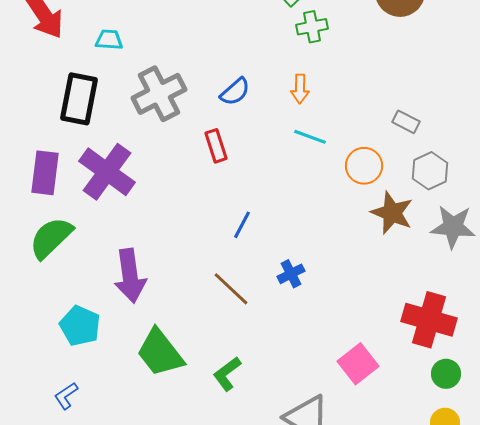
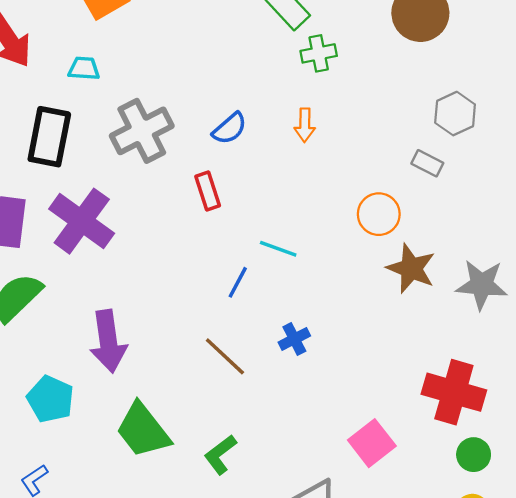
cyan line: (310, 137) -> (278, 249), moved
gray hexagon: (430, 171) -> (455, 114), moved

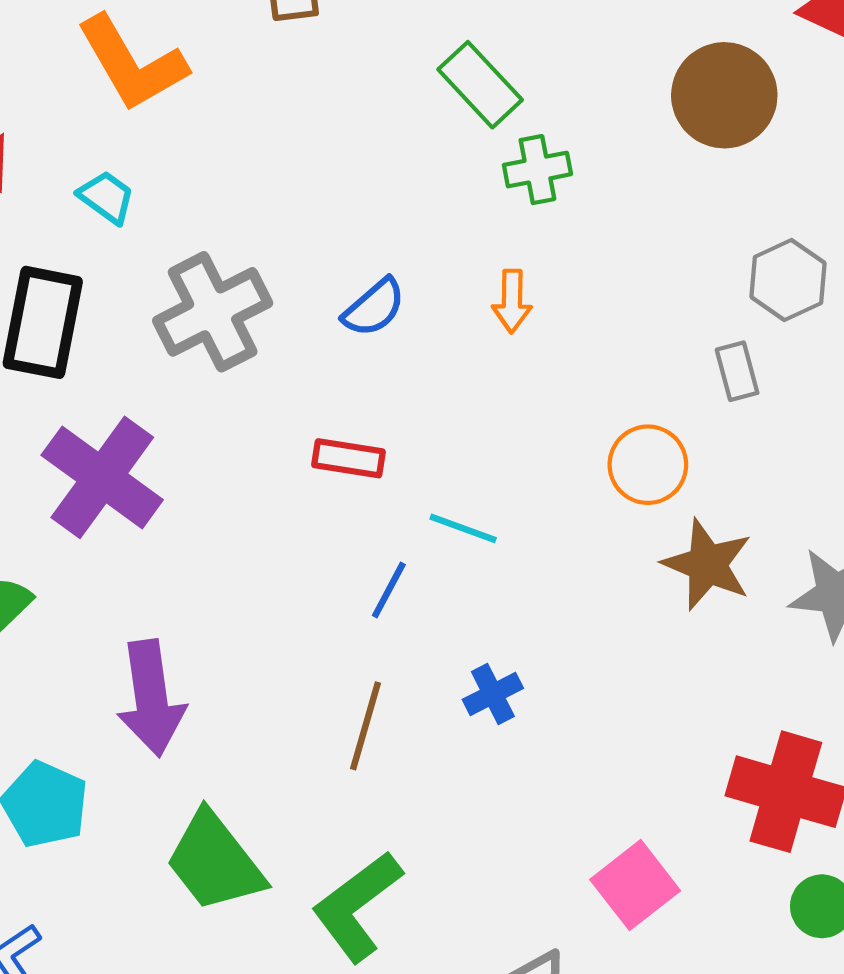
cyan trapezoid: (84, 68) -> (106, 197), turned 32
gray rectangle: (427, 163) -> (737, 371), turned 48
red rectangle: (208, 191) -> (348, 458), moved, turned -63
brown line: (225, 356) -> (365, 726), turned 63
green L-shape: (220, 455) -> (357, 906), size x1.5

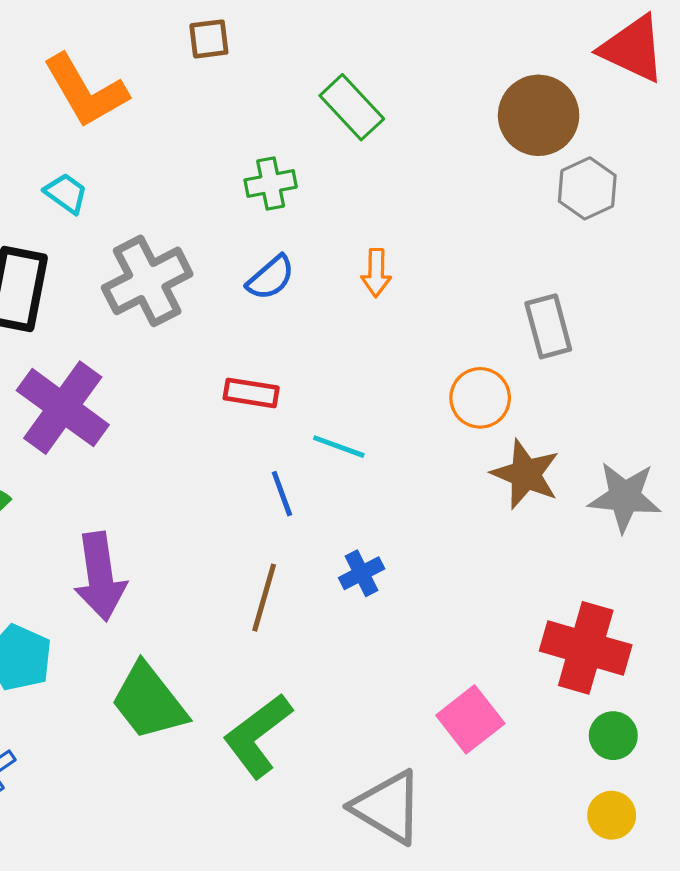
green cross: (537, 170) -> (271, 184), moved
gray hexagon: (788, 280) -> (587, 188), moved
gray rectangle: (737, 371) -> (548, 326), size x1.4
blue line: (389, 590) -> (282, 494), turned -48

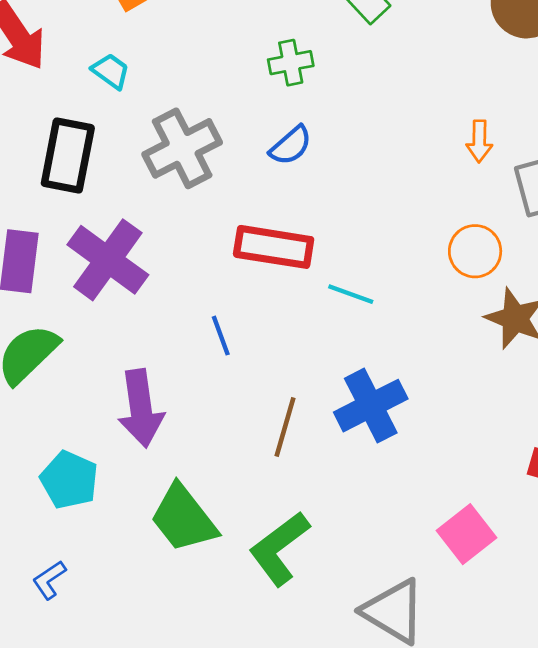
orange arrow: (376, 273) -> (479, 141), moved
red rectangle: (251, 393) -> (274, 247), size x1.6
blue line: (282, 494) -> (221, 336), moved
blue cross: (362, 573) -> (371, 406), size x1.8

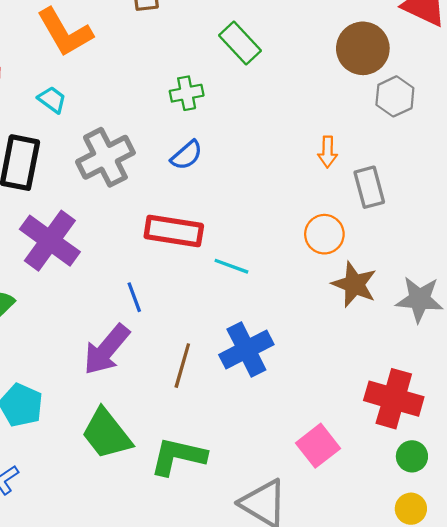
purple arrow: (141, 408) -> (106, 350), moved, turned 48
green L-shape: (279, 548) -> (178, 456), turned 50

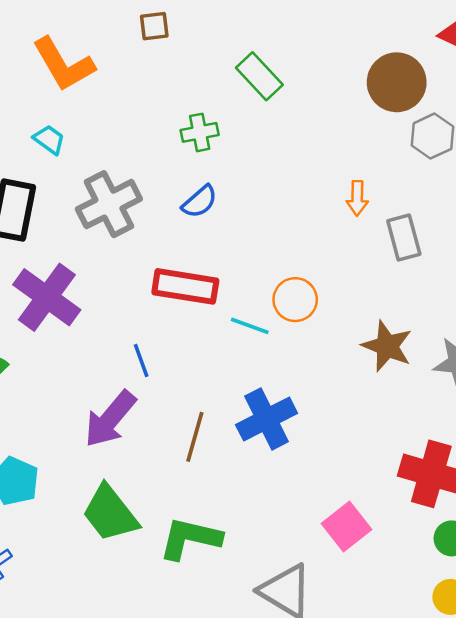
orange circle: (324, 234) -> (295, 300), moved

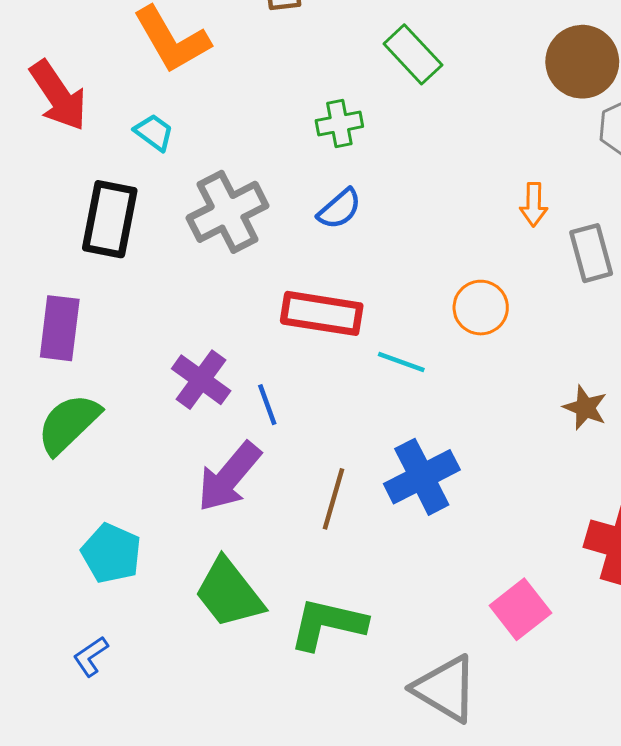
purple cross: (47, 297) -> (201, 380), moved, size x0.7
orange circle: (295, 300) -> (481, 308), moved
brown star: (387, 346) -> (585, 408), moved, size x0.7

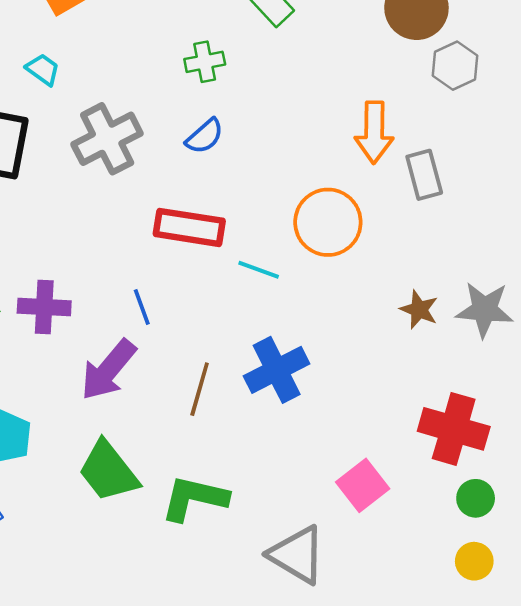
orange arrow: (534, 204) -> (374, 132), size x1.6
orange circle: (481, 308) -> (328, 222), size x1.4
purple cross: (201, 380) -> (44, 307), moved, turned -33

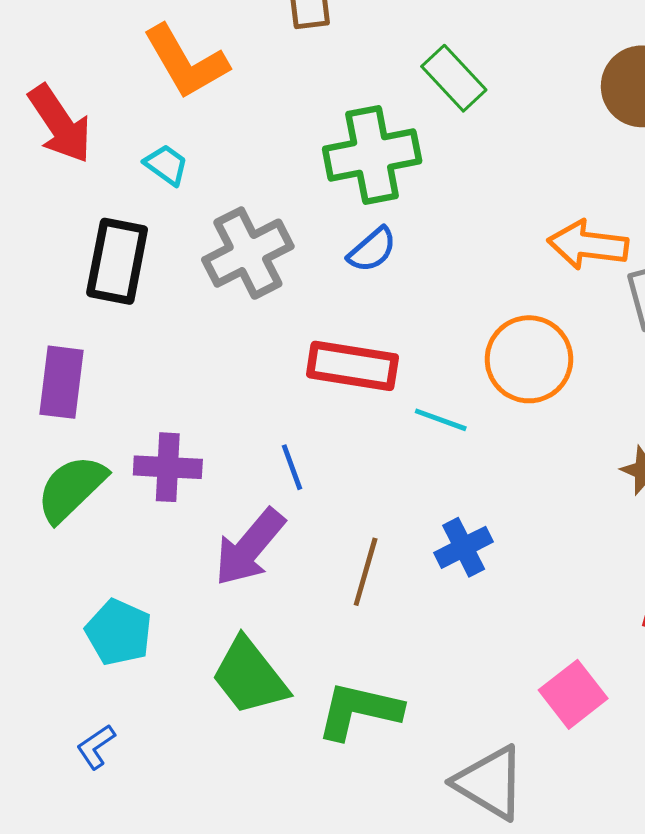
green cross: (205, 62) -> (372, 155), size x1.8
orange arrow: (374, 132) -> (588, 245), turned 96
blue cross: (277, 370) -> (464, 547), size x0.7

